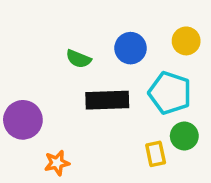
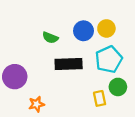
yellow circle: (186, 41) -> (106, 28), moved
cyan pentagon: (170, 93) -> (109, 59), turned 30

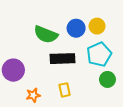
green semicircle: (50, 38) -> (46, 34), size x1.6
yellow rectangle: (100, 98) -> (65, 90), moved

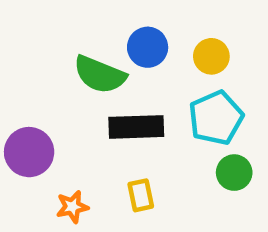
blue circle: (76, 28) -> (148, 47), moved

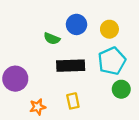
green semicircle: (100, 75) -> (52, 39), size x0.6

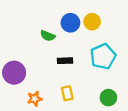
yellow circle: (109, 29) -> (92, 22), moved
black rectangle: (71, 66) -> (65, 61), size x0.6
green circle: (121, 89) -> (108, 98), moved

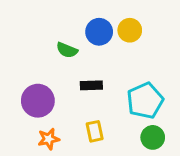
cyan pentagon: (103, 56) -> (145, 101), moved
purple circle: (14, 73) -> (38, 101), moved

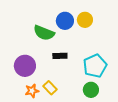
green semicircle: (67, 50) -> (44, 33), size x1.5
yellow rectangle: (95, 131) -> (50, 88), moved, turned -32
green circle: (153, 137) -> (91, 90), moved

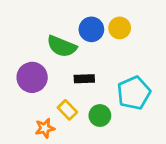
purple circle: (25, 66) -> (32, 77), moved
yellow rectangle: (50, 88) -> (67, 110), moved
green circle: (91, 90) -> (100, 116), moved

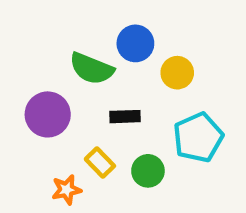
yellow circle: (120, 28) -> (177, 73), moved

